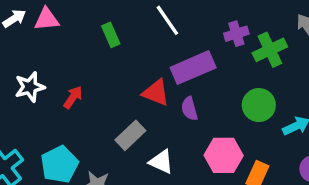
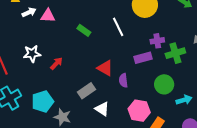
green rectangle: (111, 35) -> (84, 30), turned -40
purple rectangle: (193, 68) -> (143, 58), moved, size x0.7

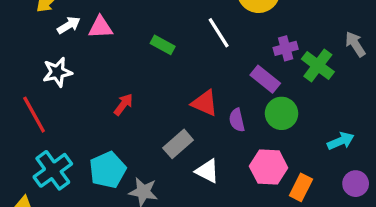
green cross: (175, 53) -> (318, 65), turned -30
white star: (32, 54) -> (57, 72), moved
purple rectangle: (143, 58) -> (265, 79), turned 60
green circle: (164, 84) -> (281, 113), moved

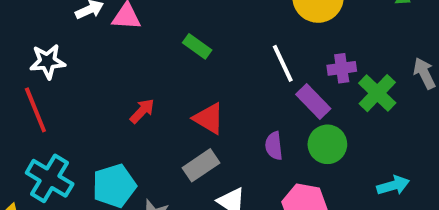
white line: (219, 33) -> (283, 63), moved
white star: (57, 72) -> (47, 61), moved
red triangle: (205, 103) -> (209, 119), moved
cyan cross: (53, 170) -> (50, 178), turned -30

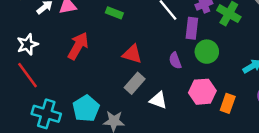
purple rectangle: (313, 102) -> (192, 28), turned 65
red arrow: (142, 111) -> (78, 46), moved, size x1.6

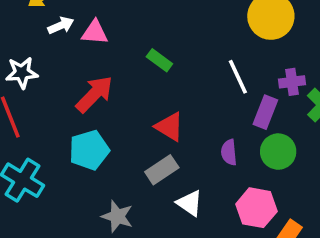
cyan pentagon: (86, 108) -> (89, 150), moved

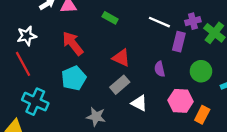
white line: (238, 77) -> (159, 22), turned -35
red arrow: (94, 94) -> (73, 43), turned -75
green circle: (278, 152) -> (201, 71), moved

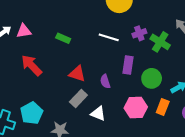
purple rectangle: (179, 42) -> (128, 65), moved
purple semicircle: (160, 69) -> (105, 81), moved
cyan pentagon: (74, 78) -> (32, 113), moved
orange rectangle: (202, 115) -> (163, 107), moved

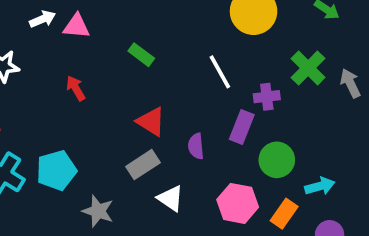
purple cross: (139, 33) -> (267, 97), moved
white line: (109, 37) -> (220, 72), turned 30
green cross: (160, 42) -> (308, 68), moved
red arrow: (31, 65) -> (76, 88), size x0.6

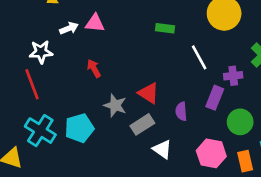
white arrow: (43, 19) -> (69, 28), moved
green rectangle: (141, 55) -> (165, 28), moved, turned -30
gray star: (98, 211) -> (115, 105), moved
orange rectangle: (284, 214) -> (245, 161), turned -48

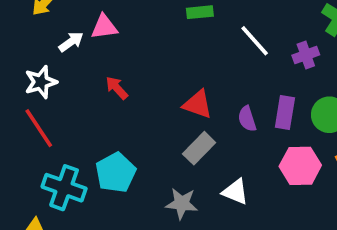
purple rectangle: (215, 98) -> (285, 113), moved
gray star: (115, 105) -> (182, 203), moved
white triangle: (162, 149) -> (235, 192), moved

